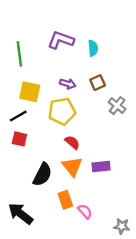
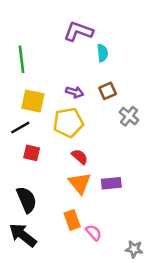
purple L-shape: (61, 40) -> (78, 31), moved
red square: (19, 139) -> (32, 153), moved
black semicircle: (42, 175) -> (27, 200), moved, turned -50

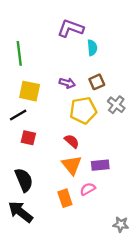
yellow pentagon: (68, 123) -> (83, 110), moved
pink semicircle: (94, 233) -> (88, 189), moved, turned -77

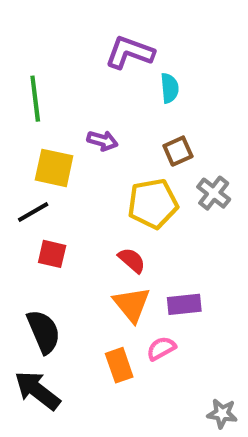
purple arrow: (67, 83) -> (102, 141), moved

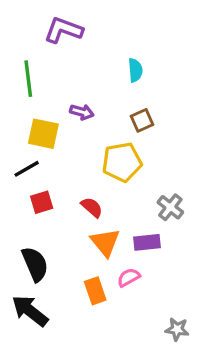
purple L-shape: (130, 52) -> (63, 30), moved
gray cross: (214, 193) -> (170, 207), moved
red square: (52, 254) -> (42, 202), turned -30
red semicircle: (132, 260) -> (92, 207), moved

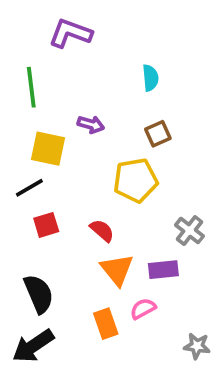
black arrow: (30, 311) -> (33, 346), turned -72
gray star: (177, 329) -> (197, 346), moved

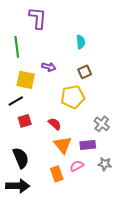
purple L-shape: (70, 33) -> (38, 18), turned 75
black arrow: (33, 346) -> (18, 186), turned -145
gray star: (197, 346) -> (105, 164), moved

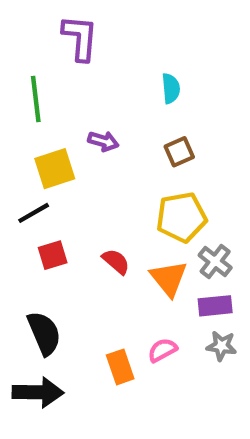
yellow square: (26, 80) -> (55, 169), turned -30
yellow pentagon: (73, 97) -> (181, 217), moved
orange triangle: (63, 145) -> (169, 278), moved
purple rectangle: (88, 145) -> (215, 306), moved

